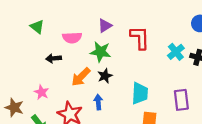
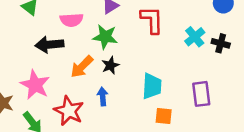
black arrow: (54, 58) -> (49, 45), size x1.5
pink star: (42, 92) -> (35, 85), size x1.6

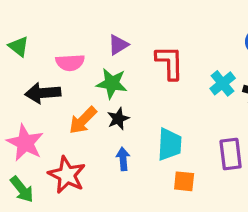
blue arrow: (103, 97) -> (123, 159), moved

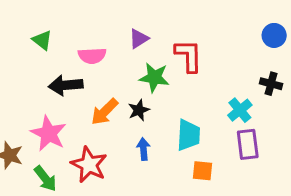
green star: (112, 83) -> (154, 77), moved
cyan cross: (223, 83) -> (240, 110), moved

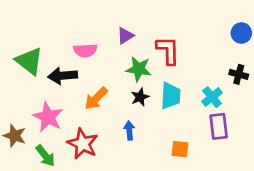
green triangle: (42, 40) -> (29, 61), moved, size x1.6
black star: (139, 110) -> (140, 97), moved
cyan trapezoid: (189, 135) -> (171, 96), moved

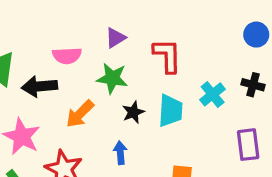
green star: (139, 69) -> (112, 78), moved
cyan cross: (212, 97) -> (213, 94), moved
purple rectangle: (219, 126) -> (248, 145), moved

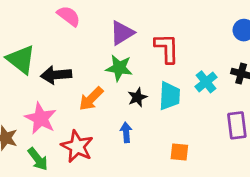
purple triangle: (115, 38) -> (122, 33), size x1.4
pink semicircle: (67, 56) -> (69, 16), moved, turned -140

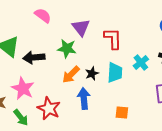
purple triangle: (122, 33) -> (81, 28), turned -36
green star: (119, 68) -> (67, 48), moved
orange arrow: (91, 99) -> (71, 74), moved
blue arrow: (126, 132) -> (84, 98), size x1.5

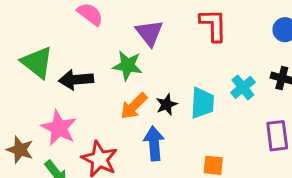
red L-shape: (113, 38) -> (213, 25), moved

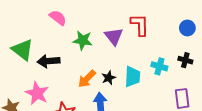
purple triangle: (149, 33) -> (114, 36), moved
green star: (128, 66) -> (83, 40), moved
cyan cross: (243, 87) -> (159, 66), turned -35

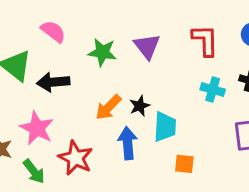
pink semicircle: (58, 18) -> (53, 31), moved
red L-shape: (140, 25) -> (205, 40), moved
cyan trapezoid: (132, 77) -> (165, 127), moved

